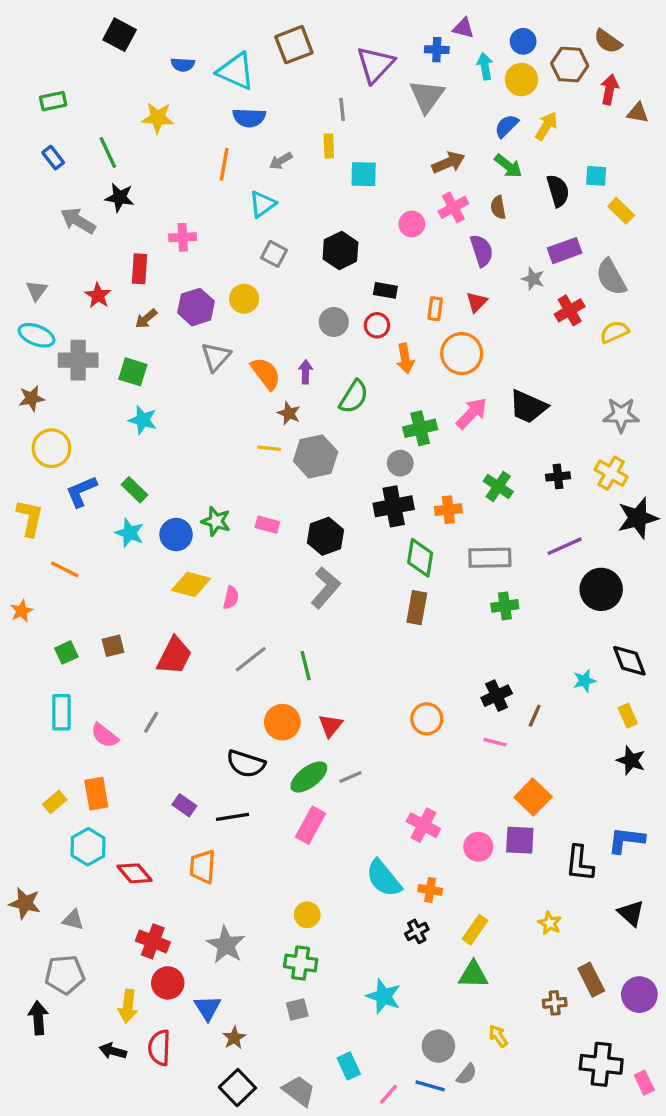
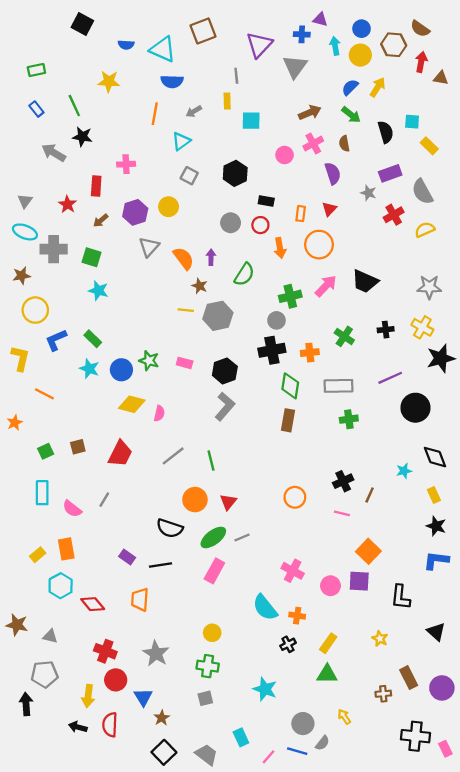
blue L-shape: (626, 840) -> (436, 560), moved

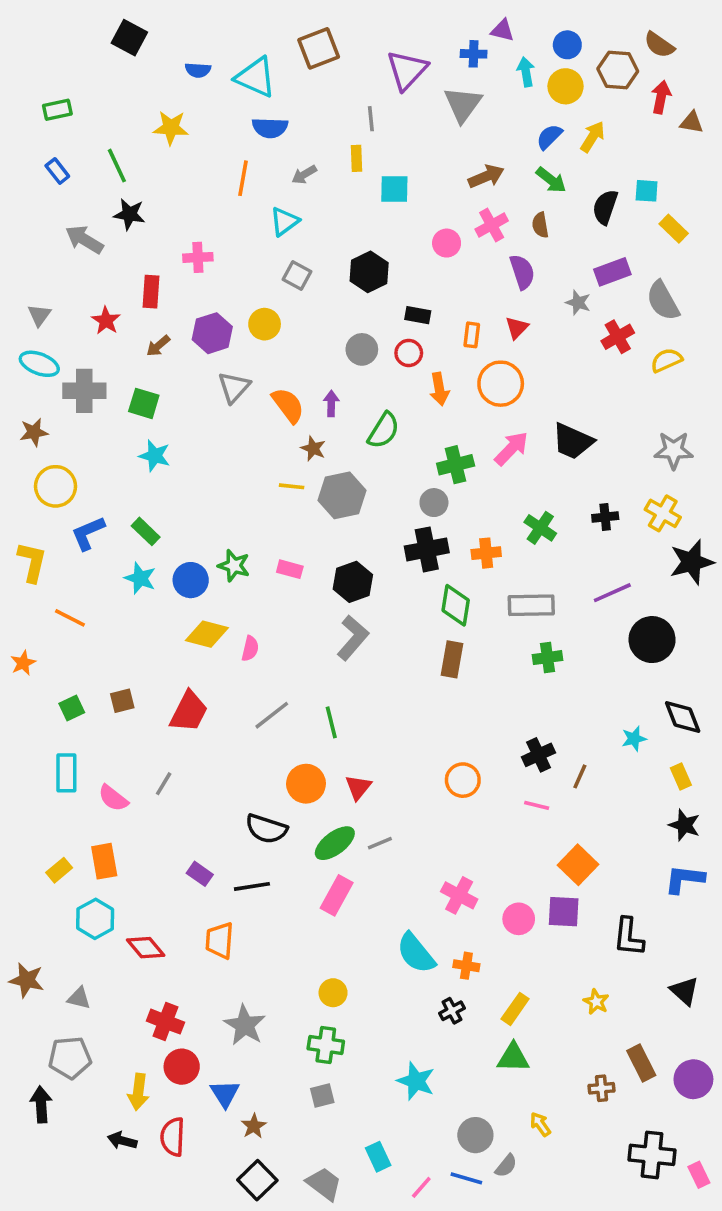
black semicircle: (386, 132) -> (605, 207), turned -145

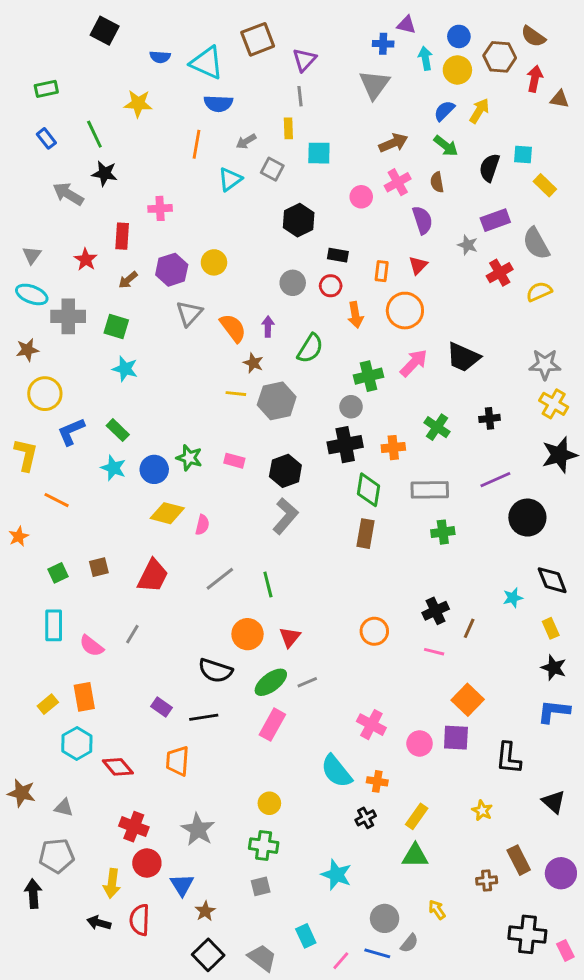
purple triangle: (407, 70) -> (304, 60), moved, size x0.7
gray square: (297, 275) -> (272, 169), moved
yellow cross: (663, 513) -> (554, 404), moved

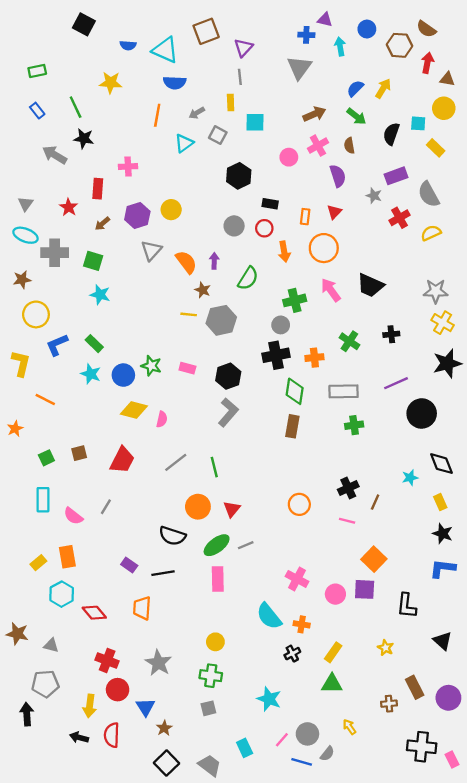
yellow circle: (457, 70) -> (444, 108), moved
pink arrow: (414, 363) -> (331, 290), turned -80
pink rectangle: (272, 725) -> (218, 579), turned -30
pink line: (341, 961) -> (282, 740), moved

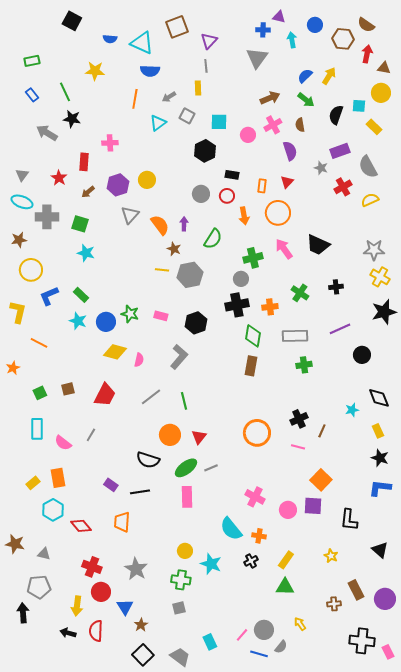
cyan square: (255, 122) -> (219, 122), moved
gray L-shape: (228, 412) -> (179, 357), moved
black circle: (422, 413) -> (362, 355), size x0.7
orange circle: (299, 504) -> (257, 433), size x1.4
cyan star: (269, 699) -> (211, 564), moved

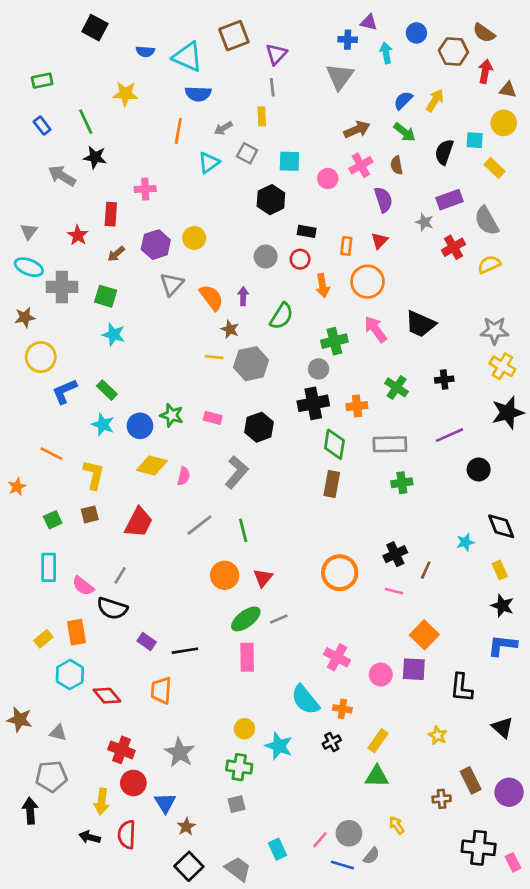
yellow L-shape: (18, 312) -> (94, 475), moved
black semicircle: (148, 460) -> (112, 608), moved

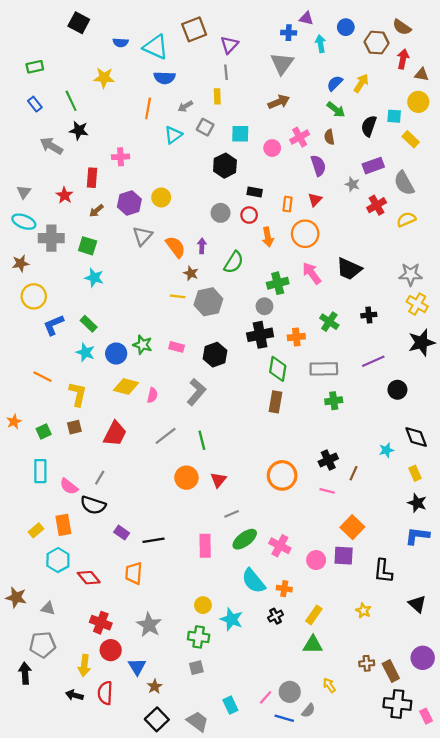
brown arrow: (357, 130) -> (279, 102), moved
orange star: (17, 487) -> (14, 422), moved
green ellipse: (246, 619) -> (245, 539), moved
brown rectangle: (471, 780) -> (391, 671), moved

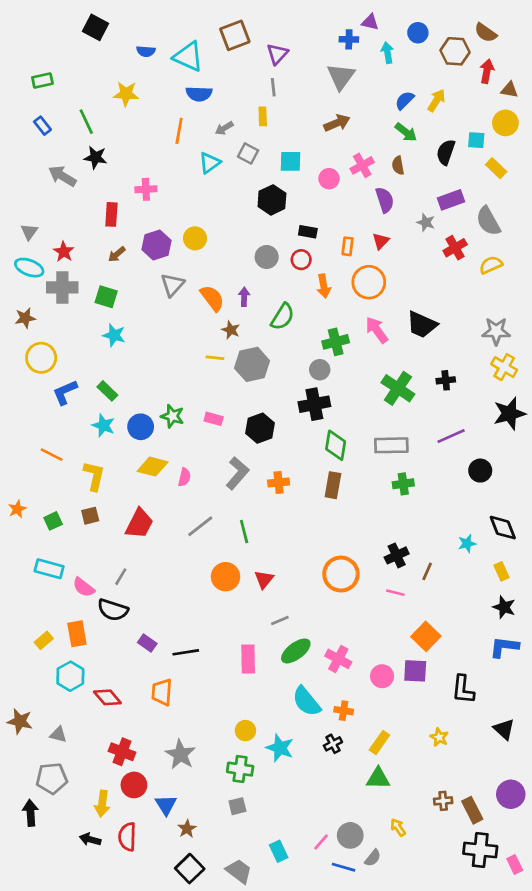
red star: (65, 195) -> (64, 252), moved
green cross: (329, 322) -> (398, 388), size x1.4
orange cross: (296, 337) -> (279, 482), moved
cyan rectangle: (40, 471) -> (49, 569), turned -75

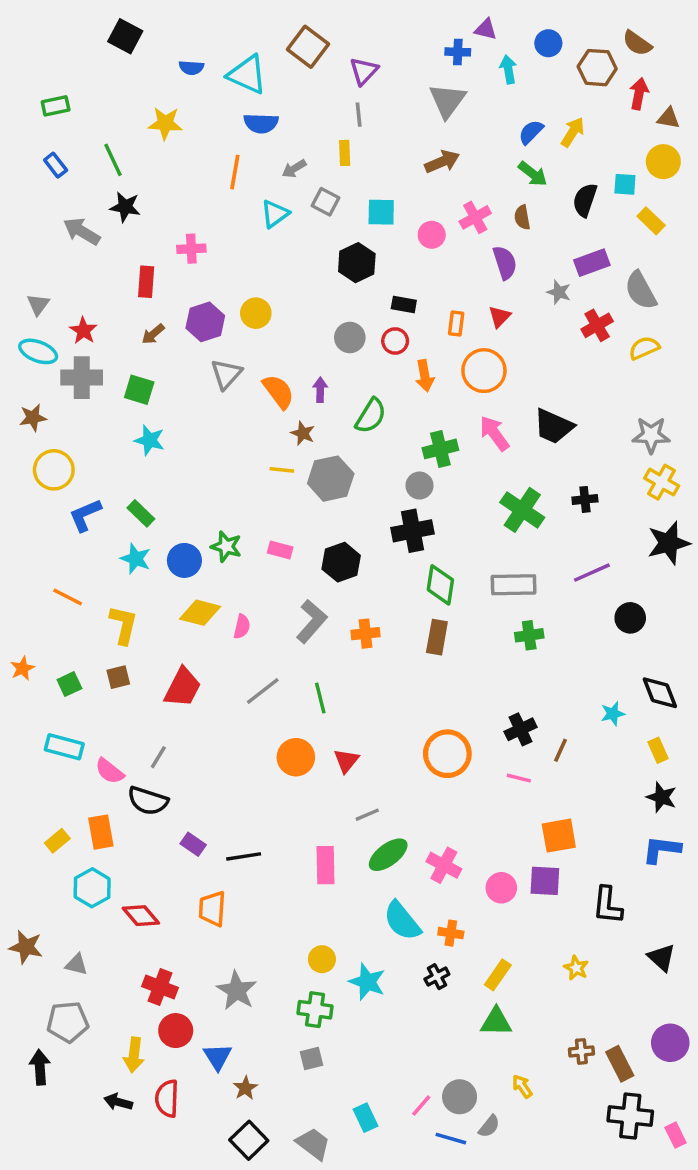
brown square: (235, 35) -> (308, 47), turned -32
orange square: (426, 636) -> (559, 836), turned 36

